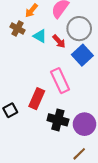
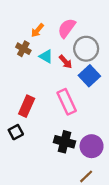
red rectangle: (37, 99) -> (27, 106), moved

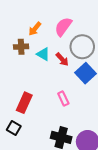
brown cross: (23, 49) -> (21, 47), turned -32
pink rectangle: (67, 102) -> (63, 98), size x0.6
black square: (16, 132) -> (14, 128), turned -32

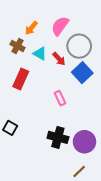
brown cross: (21, 47) -> (18, 46), turned 32
red rectangle: (24, 103) -> (21, 79), moved

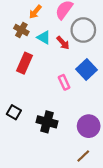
blue square: (82, 73) -> (87, 70), moved
black cross: (58, 137) -> (47, 122), moved

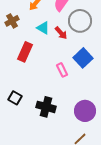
brown cross: (21, 30) -> (12, 21), moved, turned 32

